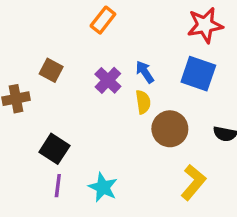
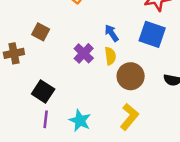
purple cross: (108, 80) -> (84, 53), moved
yellow L-shape: (193, 182) -> (129, 117), moved

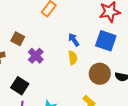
purple cross: (84, 53) -> (36, 56), moved
brown circle: (131, 76) -> (100, 74), moved

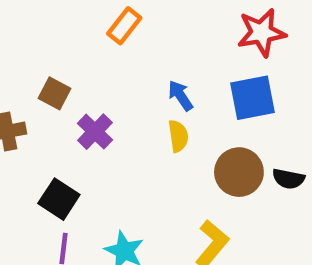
blue square: (106, 41) -> (252, 98), turned -30

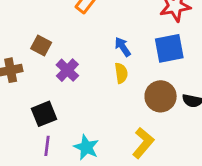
black square: (59, 199) -> (44, 114), turned 35

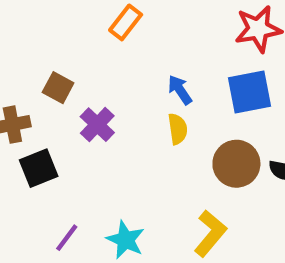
black square: (44, 114) -> (39, 168), moved
purple line: (47, 146) -> (67, 238), turned 30

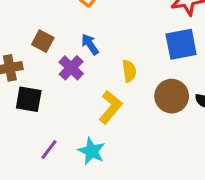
blue arrow: (180, 90) -> (90, 44), moved
black square: (39, 168) -> (29, 99), turned 32
yellow L-shape: (210, 233) -> (110, 107), moved

